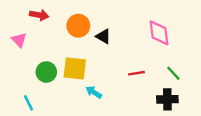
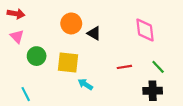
red arrow: (39, 15) -> (16, 14), moved
green circle: (46, 72) -> (37, 56), moved

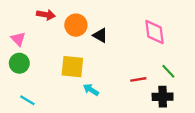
red arrow: (16, 14) -> (46, 15), moved
green circle: (37, 56) -> (19, 63), moved
red line: (124, 67) -> (138, 79), moved
cyan line: (26, 94) -> (27, 100), turned -32

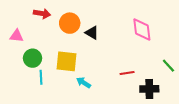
pink triangle: (18, 39) -> (17, 36), turned -40
green circle: (19, 63) -> (32, 58), moved
green line: (168, 71) -> (168, 66), moved
cyan line: (27, 100) -> (41, 77), moved, turned 56

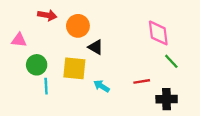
black triangle: (92, 33) -> (96, 47), moved
green line: (168, 66) -> (171, 61), moved
cyan arrow: (83, 83) -> (102, 86), moved

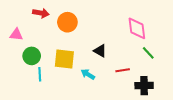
black triangle: (96, 47) -> (100, 51), moved

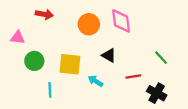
orange circle: (67, 22) -> (89, 24), moved
pink diamond: (137, 28) -> (121, 21), moved
cyan line: (40, 74) -> (50, 90), moved
black cross: (144, 86) -> (157, 93), turned 30

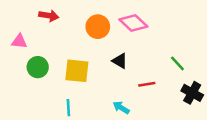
pink diamond: (121, 21) -> (133, 23), turned -40
cyan arrow: (95, 81) -> (121, 108), moved
cyan line: (50, 90) -> (68, 108), moved
black cross: (157, 93) -> (192, 93), moved

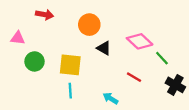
pink diamond: (133, 23) -> (140, 41), moved
black triangle: (120, 61) -> (104, 48), moved
red line: (147, 84) -> (134, 77), turned 40
cyan line: (68, 108) -> (70, 91), moved

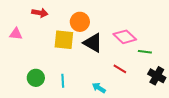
black triangle: (104, 48) -> (93, 43), size x1.5
green line: (162, 58) -> (145, 52), turned -40
green circle: (35, 61) -> (36, 78), moved
yellow square: (70, 65) -> (64, 40), moved

